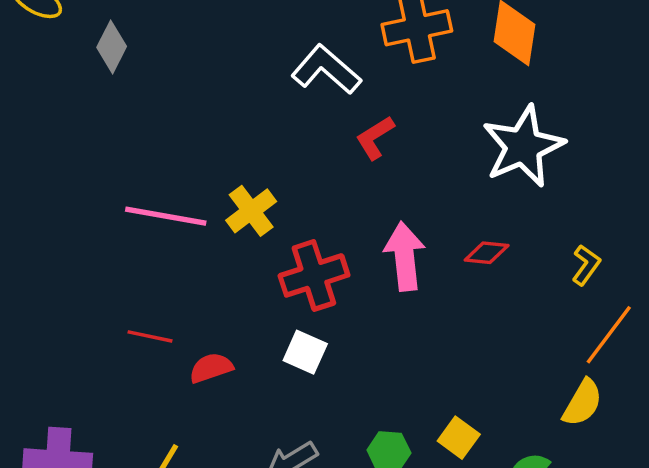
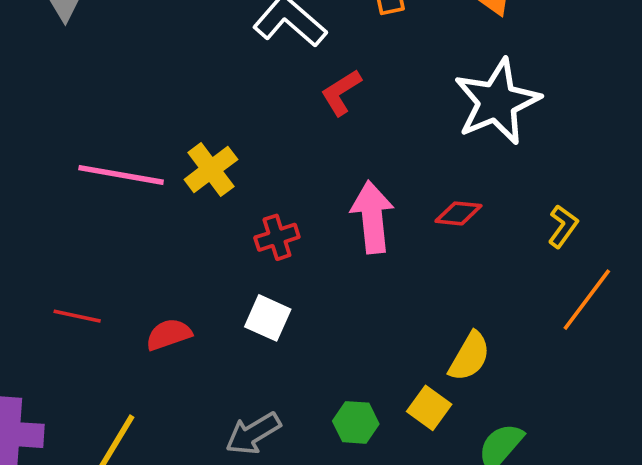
red cross: (314, 275) -> (277, 237), size x0.6
red line: (150, 336) -> (77, 316), moved
yellow semicircle: (583, 403) -> (469, 356), moved

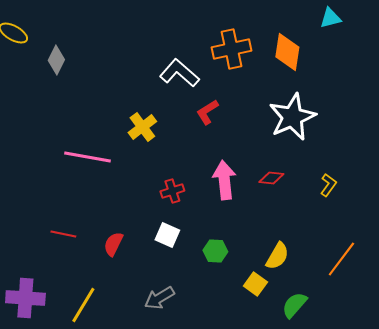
yellow cross: (211, 169) -> (142, 127), moved
orange line: (587, 300) -> (341, 259), moved
red semicircle: (169, 334) -> (113, 244), turned -45
green hexagon: (356, 422) -> (215, 251), moved

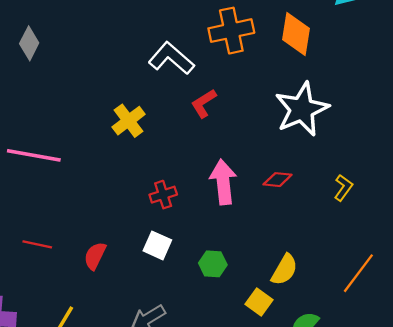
pink line: (87, 157) -> (34, 155), moved

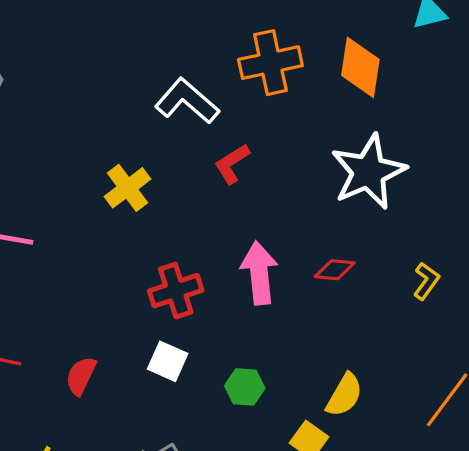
red cross: (163, 195) -> (176, 291), size x1.4

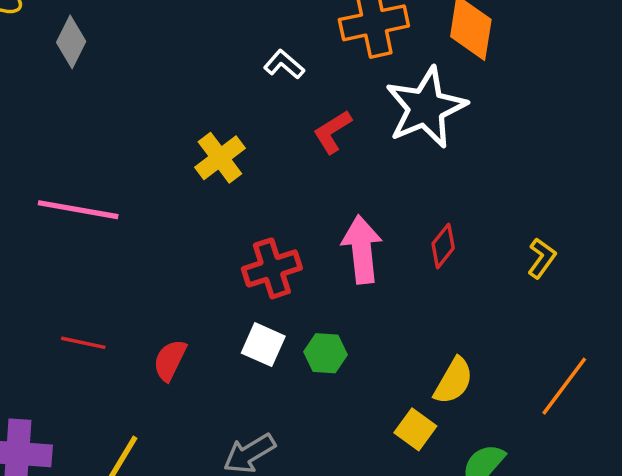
white L-shape: (187, 101) -> (284, 64), size x0.6
white star: (368, 172) -> (426, 108), moved
red diamond: (335, 270) -> (443, 246), turned -57
green hexagon: (245, 387) -> (325, 353), moved

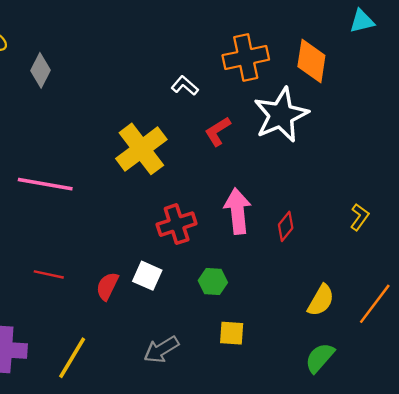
yellow cross: (220, 158) -> (141, 149), size x1.5
red diamond: (443, 246) -> (286, 226), moved
white square: (263, 345) -> (147, 276), moved
yellow semicircle: (454, 381) -> (321, 300), moved
yellow square: (415, 429) -> (232, 333), moved, turned -32

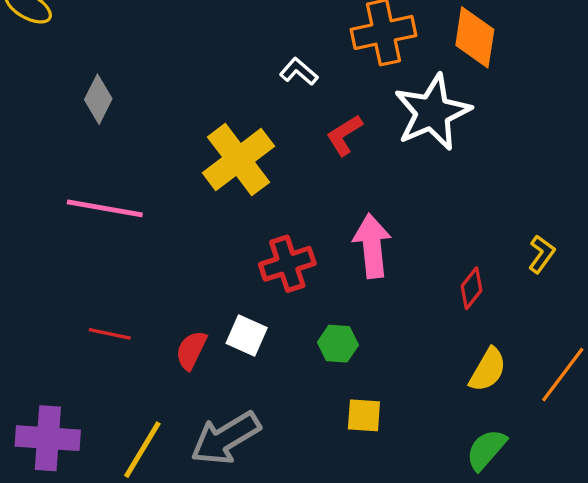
gray diamond: (40, 70) -> (98, 99), moved
red diamond: (286, 226) -> (472, 288), moved
gray arrow: (161, 350) -> (225, 438), moved, size x1.4

